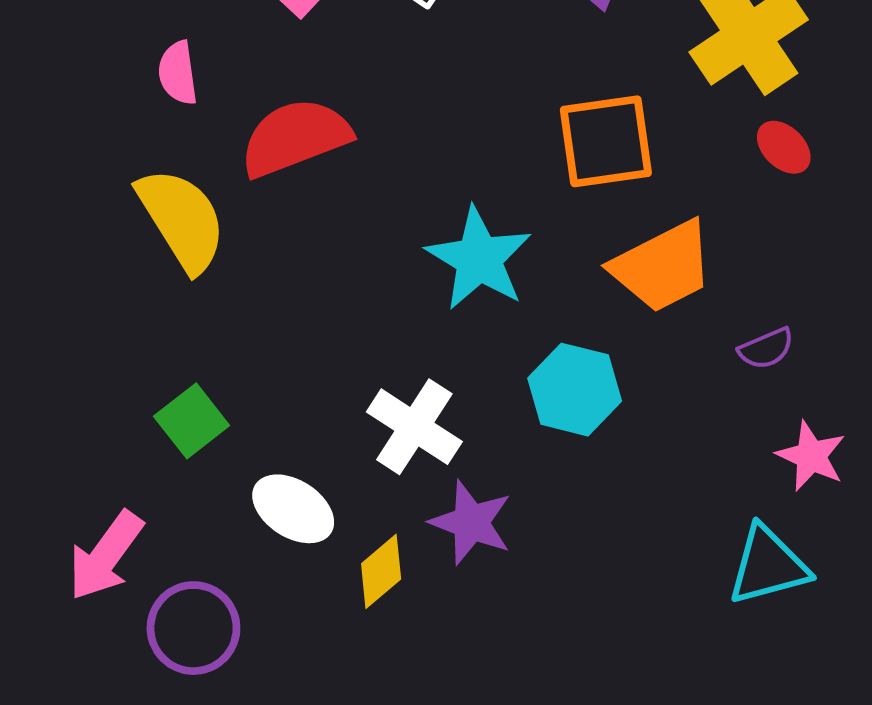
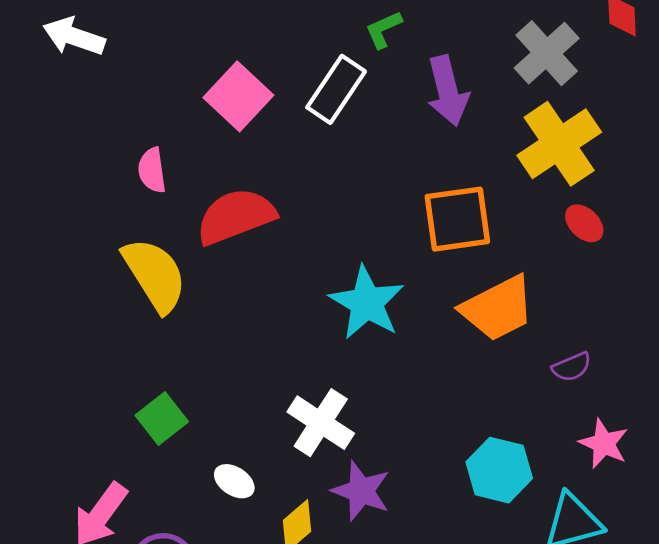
cyan hexagon: (575, 390) -> (499, 470), moved
white ellipse: (293, 509) -> (234, 481), size x0.7

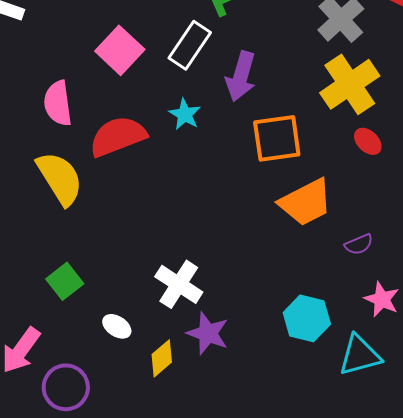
purple arrow: (448, 91) -> (241, 76), moved, turned 30
pink semicircle: (152, 170) -> (58, 103), size x1.4
cyan star: (367, 303) -> (185, 114), moved, size x0.6

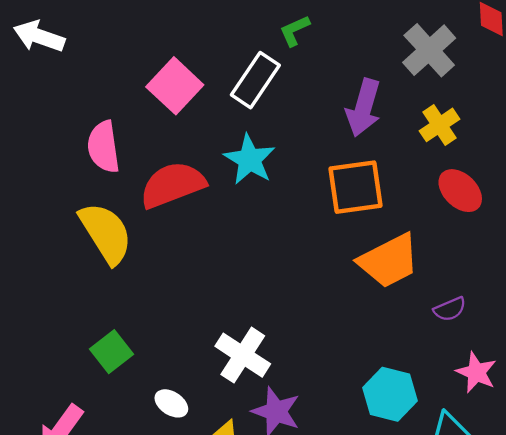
purple arrow: (241, 76) -> (364, 108), moved
yellow cross: (350, 84) -> (439, 125), size x0.6
cyan star: (185, 114) -> (250, 159), size x1.4
red ellipse: (368, 141) -> (460, 191), size x1.4

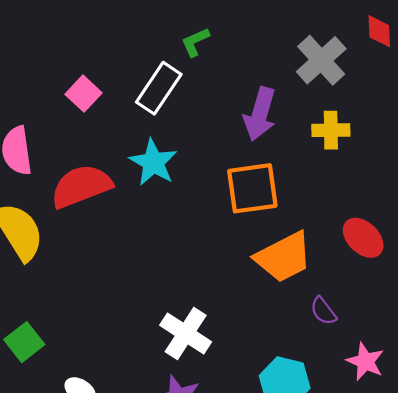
pink square: (175, 86) -> (83, 94), size x0.7
yellow cross: (439, 125) -> (331, 130), turned 33
red ellipse: (460, 191) -> (363, 238), moved
purple semicircle: (450, 309) -> (323, 311), moved, turned 76
white cross: (243, 355) -> (186, 334), moved

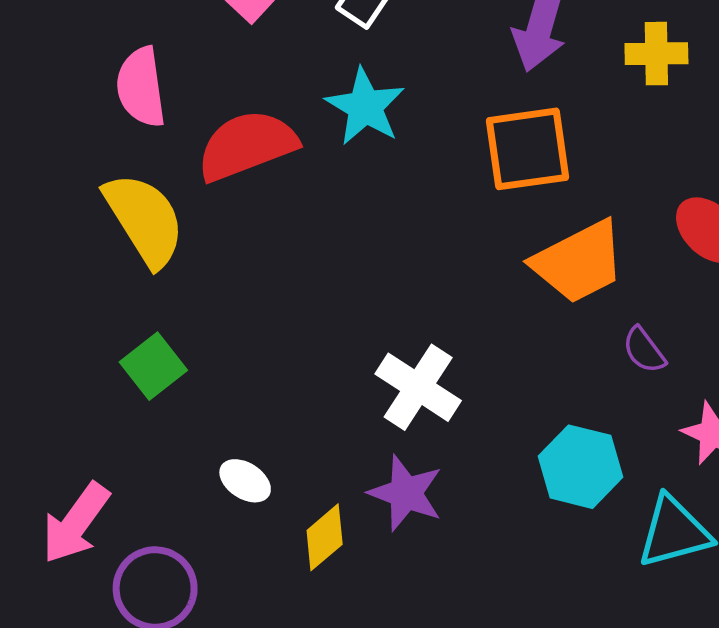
green square: (24, 342) -> (153, 366), moved

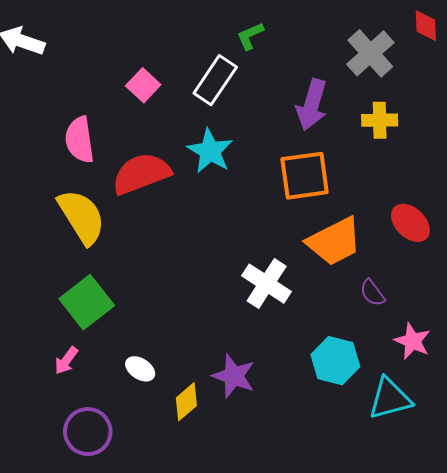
green square: (153, 366) -> (87, 302), size x1.4
white cross: (418, 387) -> (267, 284), moved
pink arrow: (76, 523) -> (66, 361), moved, size x0.6

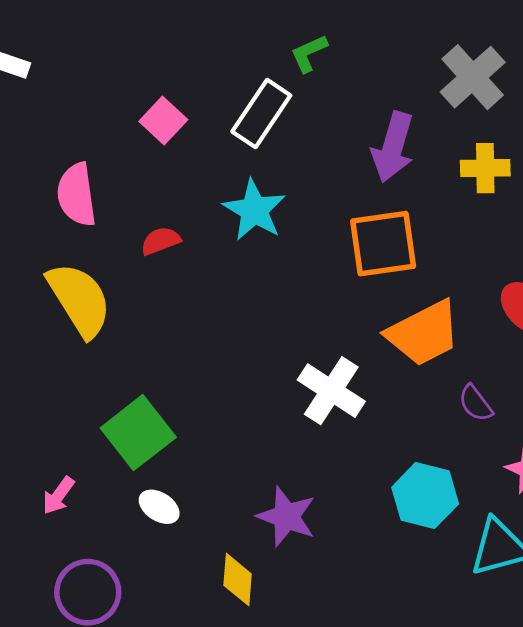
red semicircle: (141, 174) -> (161, 241), size x0.5
green square: (87, 302) -> (138, 433), moved
yellow diamond: (186, 402) -> (238, 580), moved, turned -45

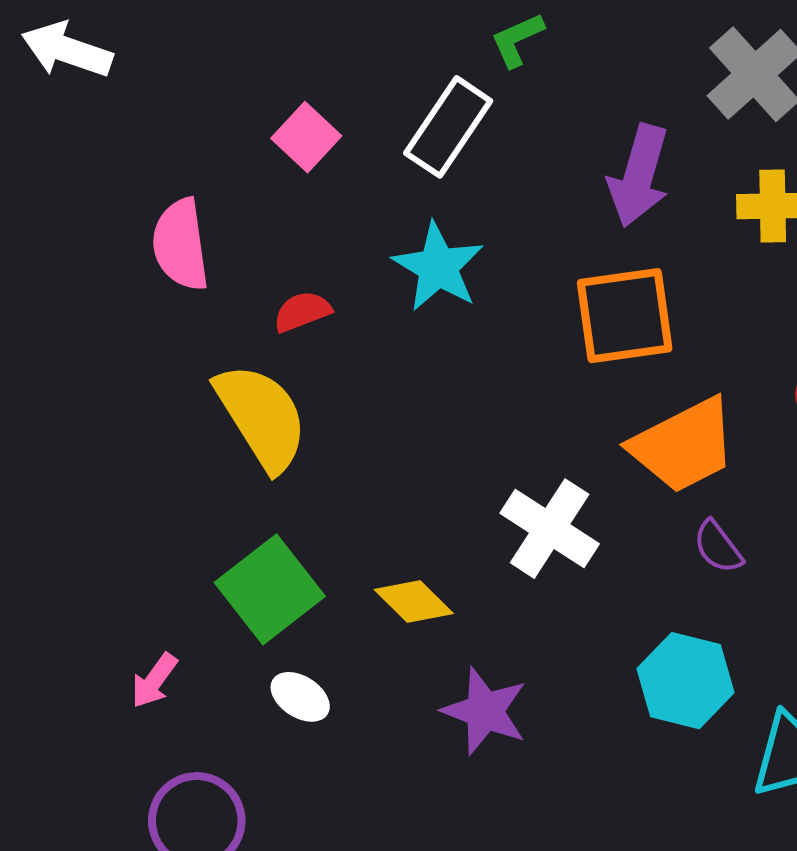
yellow semicircle: (79, 300) -> (262, 417), moved
purple semicircle: (475, 403) -> (718, 547), moved
yellow diamond: (238, 580) -> (414, 602), moved, turned -50

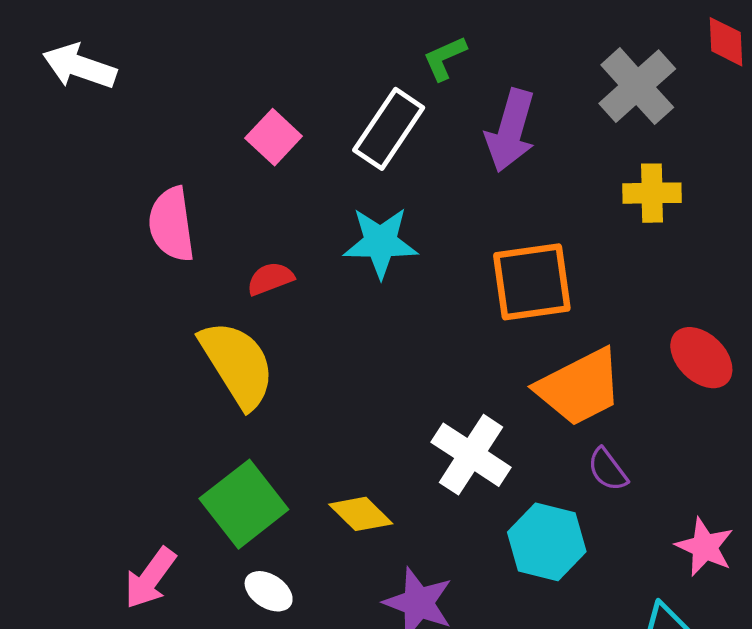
purple arrow: (639, 176) -> (510, 131), moved
cyan star: (438, 267) -> (380, 242), turned -30
pink arrow: (154, 681) -> (150, 578), size x1.4
cyan hexagon: (686, 681) -> (547, 542), moved

